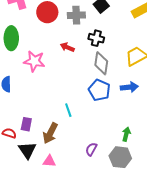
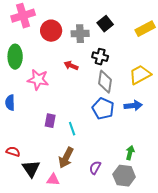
purple rectangle: (26, 124) -> (50, 121), moved
brown arrow: (50, 133) -> (66, 158), moved

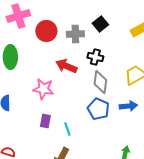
red arrow: (71, 66) -> (66, 66), size x1.5
pink star: (38, 80) -> (43, 89), moved

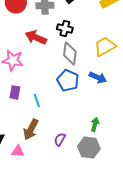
blue arrow: (128, 106) -> (98, 77), turned 30

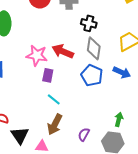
red arrow: (36, 37) -> (63, 51), moved
purple rectangle: (15, 92) -> (48, 75), moved
cyan line: (37, 100) -> (54, 99), moved, turned -32

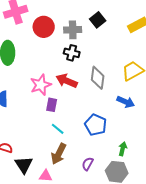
black cross: (89, 23) -> (72, 53), moved
pink star: (37, 55) -> (41, 85), turned -30
blue pentagon: (92, 75) -> (96, 125), moved

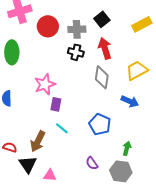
red arrow: (67, 81) -> (105, 48), moved, turned 50
brown arrow: (59, 154) -> (38, 141), moved
purple semicircle: (88, 164) -> (92, 163), turned -64

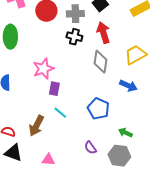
green arrow: (127, 148) -> (125, 133), turned -80
black triangle: (28, 164) -> (13, 153), moved, turned -36

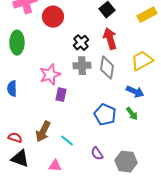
gray cross: (75, 14) -> (82, 66), moved
black cross: (74, 37) -> (81, 43), turned 35
cyan line: (60, 113) -> (67, 141), moved
green arrow: (125, 133) -> (132, 114), moved, turned -152

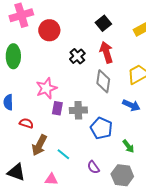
gray cross: (82, 66) -> (78, 110), moved
green arrow: (132, 114) -> (128, 146), moved
red semicircle: (15, 138) -> (26, 123), moved

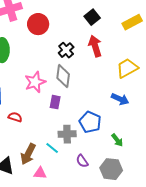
gray diamond: (103, 81) -> (63, 76), moved
purple rectangle: (57, 108) -> (55, 102), moved
gray cross: (78, 110) -> (67, 134), moved
brown arrow: (39, 145) -> (28, 154), moved

